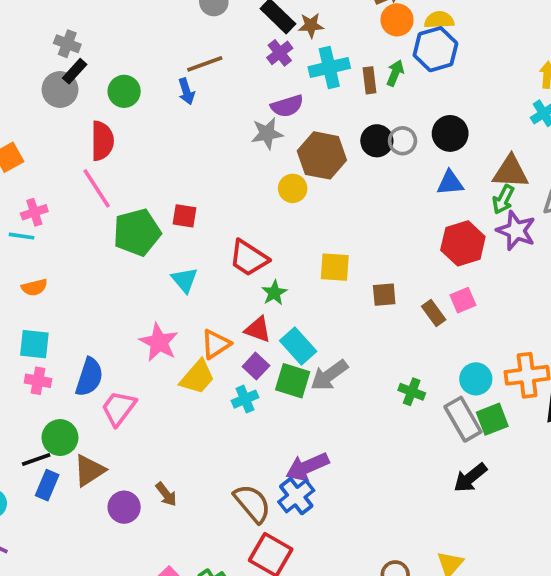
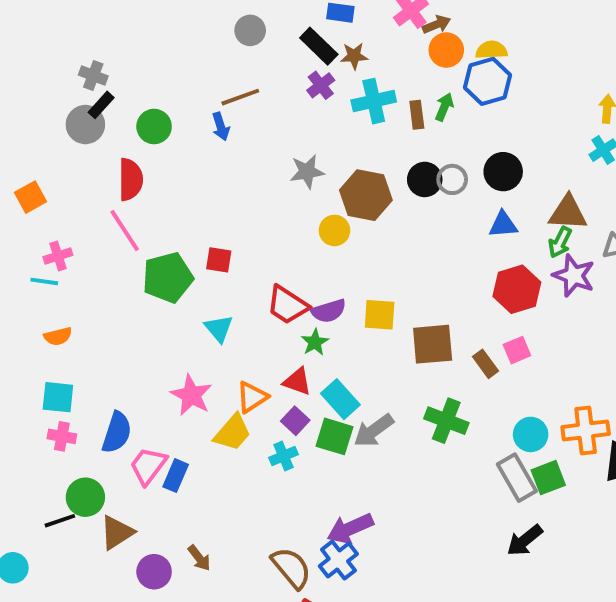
purple semicircle: (287, 106) -> (329, 311), moved
brown square: (384, 295) -> (433, 344), size x1.6
green cross: (412, 392) -> (446, 421), moved, size x1.5
blue rectangle: (47, 485) -> (176, 476), moved

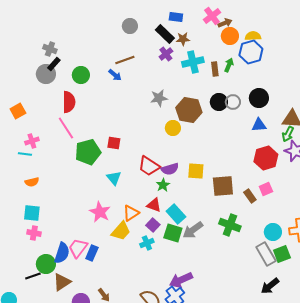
blue arrow: (221, 127) -> (115, 75), turned -32
blue semicircle: (117, 432) -> (62, 253), moved

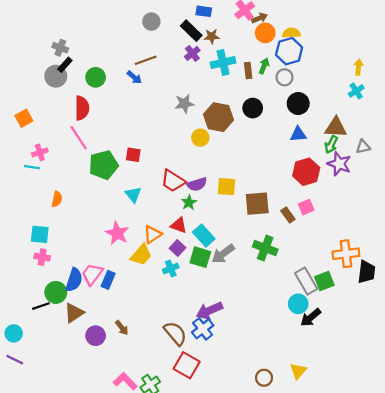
gray circle: (233, 102) -> (285, 77), moved
orange semicircle: (32, 182) -> (57, 199), moved, turned -64
cyan circle: (273, 232) -> (298, 304), moved

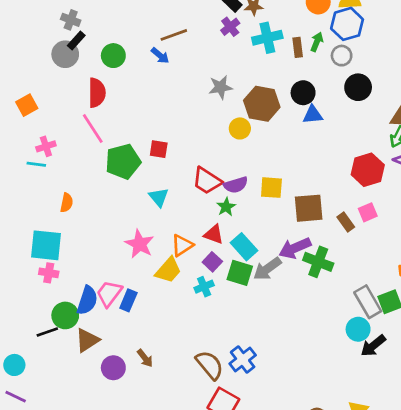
blue triangle: (298, 134) -> (313, 115), moved
cyan square: (40, 234) -> (46, 245), size x1.4
purple arrow: (209, 311) -> (295, 248), moved

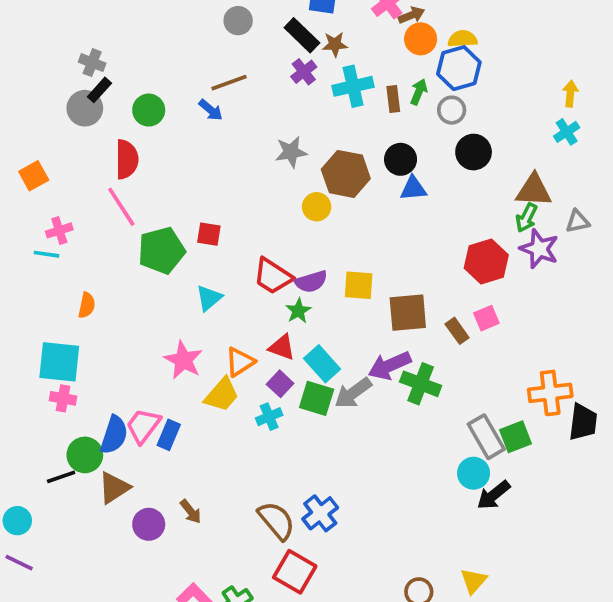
cyan triangle: (159, 197) -> (209, 298), turned 30

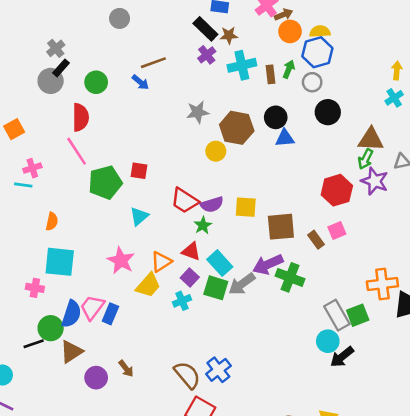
gray circle: (238, 21) -> (120, 18), moved
gray cross: (92, 63) -> (56, 48), turned 30
cyan square: (59, 362) -> (60, 262), moved

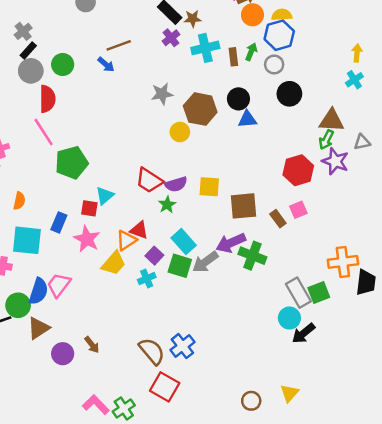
gray circle: (51, 81) -> (31, 71), moved
red square: (139, 171) -> (89, 208), moved
red triangle: (191, 251) -> (139, 230), moved
blue rectangle: (110, 314) -> (59, 222), moved

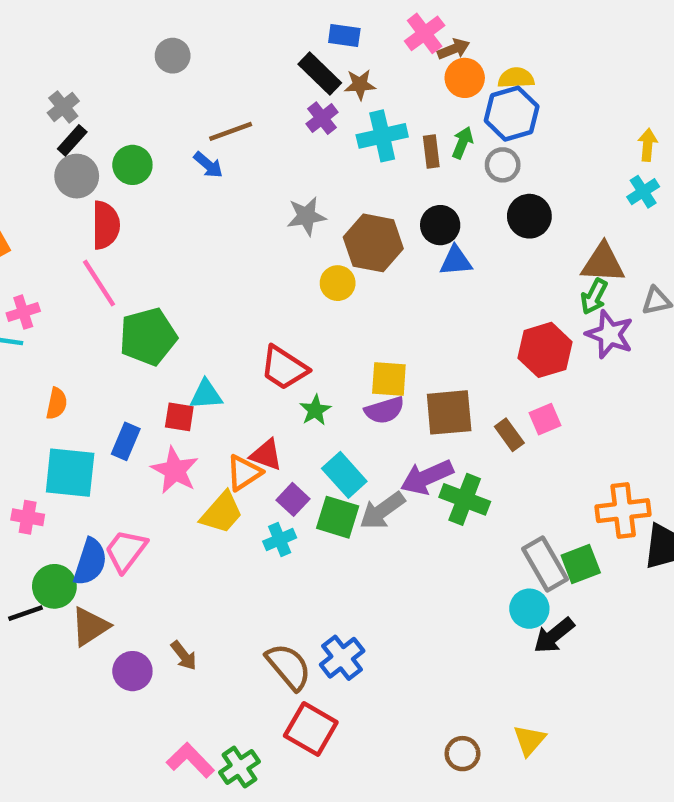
purple semicircle: (176, 184) -> (384, 410), moved
cyan triangle: (105, 196) -> (206, 395), turned 36

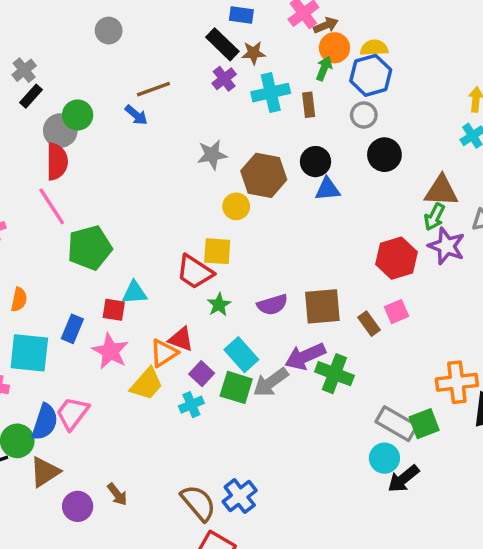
green arrow: (462, 143) -> (324, 68), moved
gray circle: (77, 176) -> (60, 131), moved
yellow square: (389, 379) -> (217, 251), moved
gray rectangle: (545, 564) -> (397, 424), turned -30

